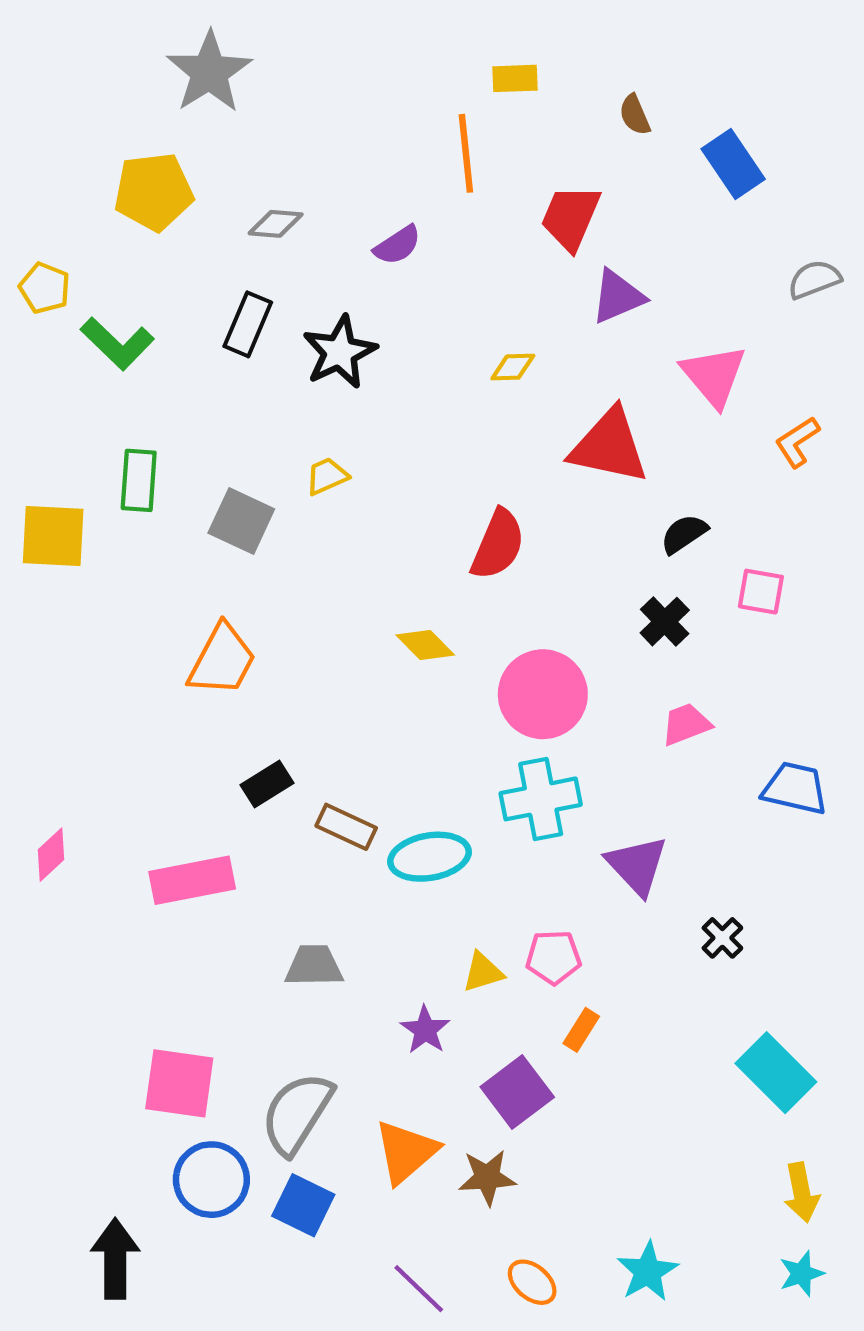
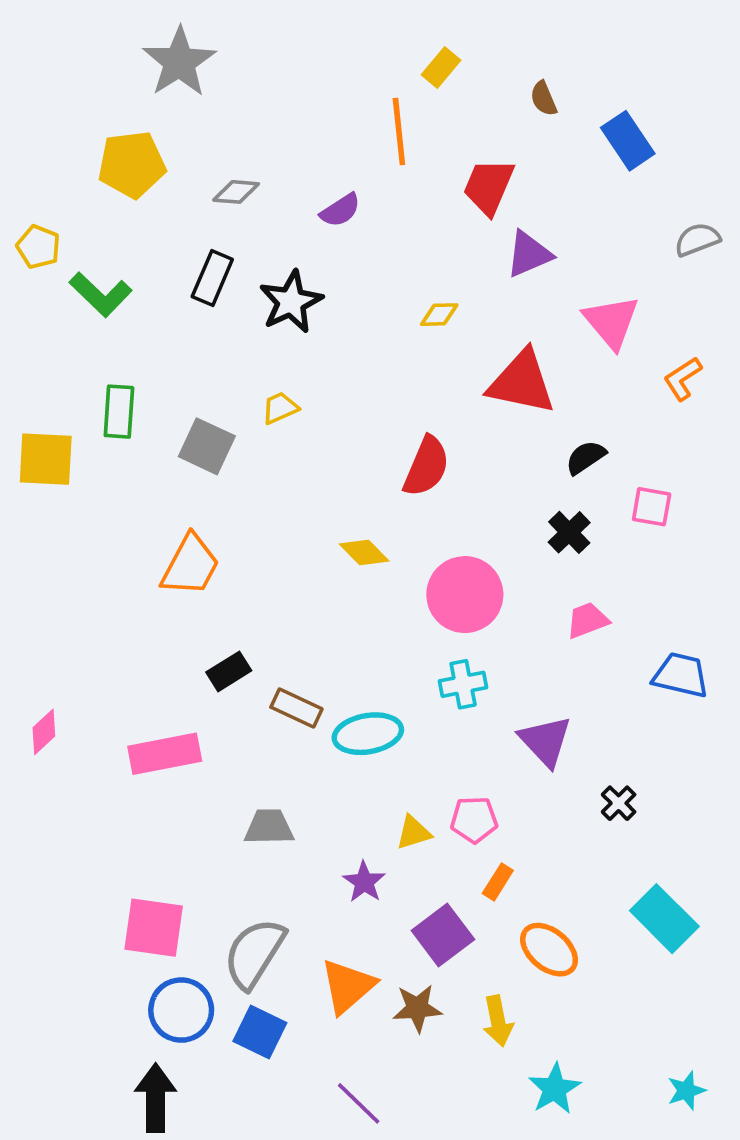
yellow rectangle: (515, 78) -> (441, 67), turned -48
cyan cross: (541, 799) -> (463, 684), size x0.7
yellow arrow: (802, 1192) -> (498, 1021), moved
black arrow: (115, 1259) -> (156, 1098), moved
orange ellipse: (532, 1282) -> (549, 950), moved, size x1.4

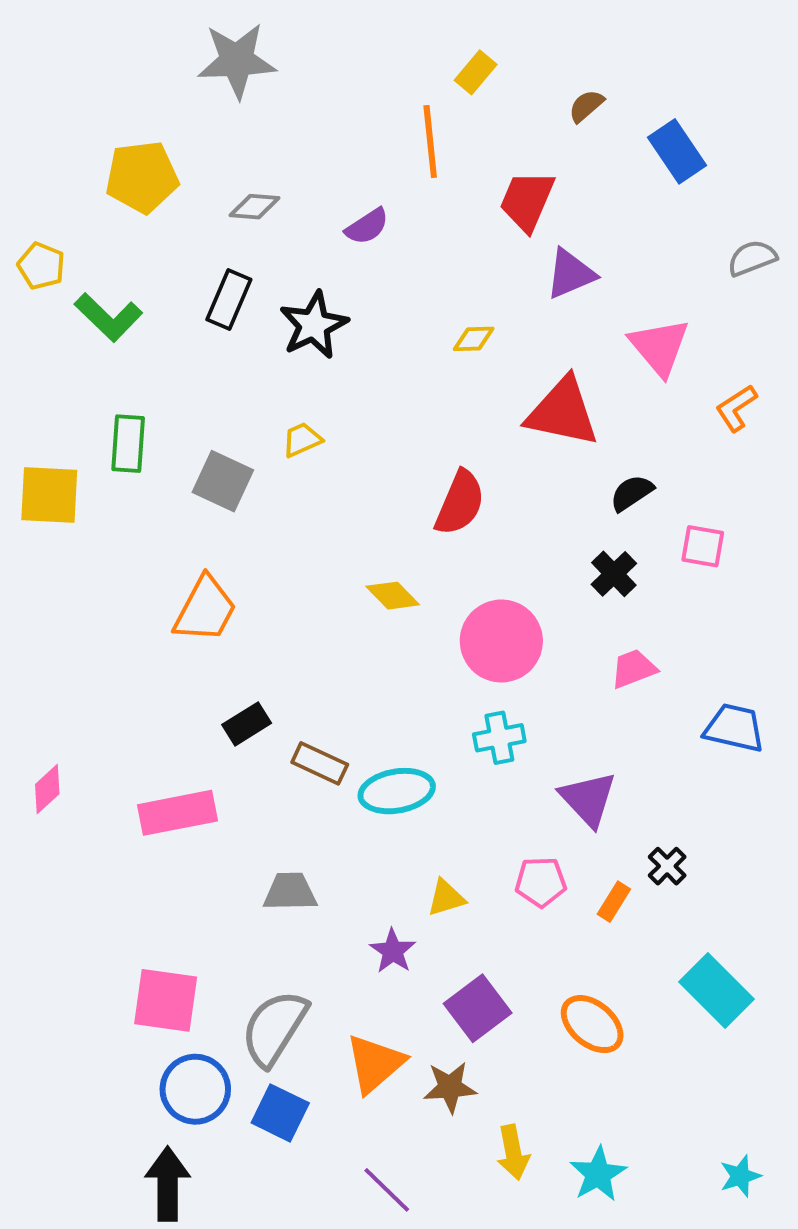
gray star: (179, 62) -> (237, 61), moved, turned 30
brown semicircle: (544, 99) -> (586, 106), turned 72
pink pentagon: (474, 820) -> (541, 882), moved
orange rectangle: (498, 882) -> (614, 902), moved
yellow arrow: (498, 1021) -> (513, 1152), moved

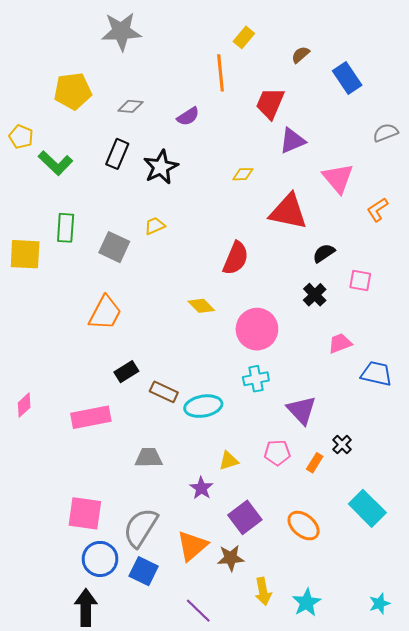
pink trapezoid: (634, 669) -> (340, 343), moved

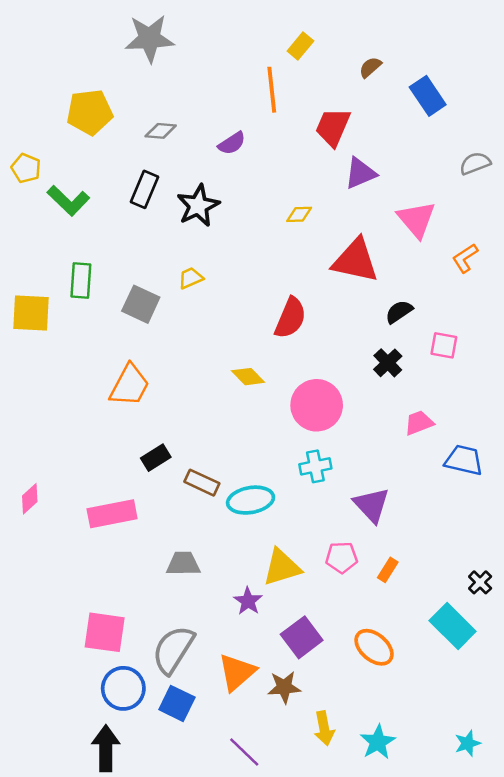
black cross: (342, 445) -> (480, 582), moved
yellow triangle: (229, 461) -> (282, 567), size x1.6

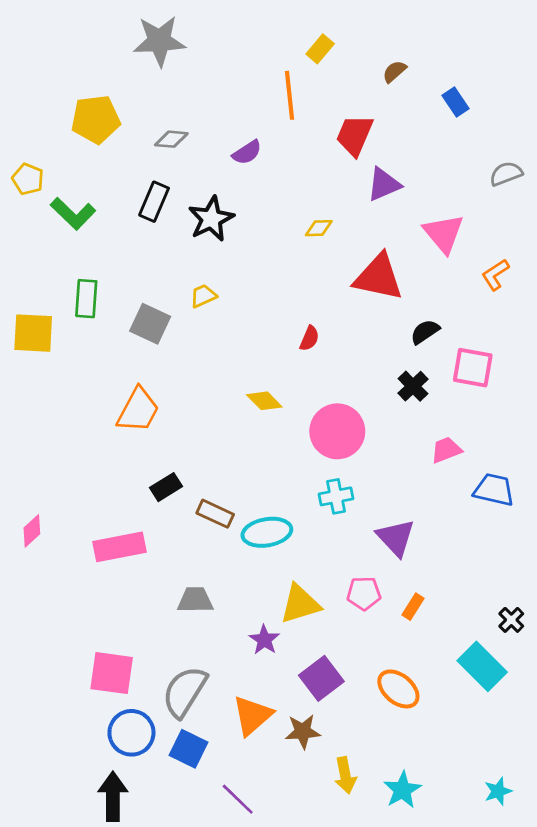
blue rectangle: (428, 96) -> (456, 102), size x0.7
red semicircle: (290, 318) -> (309, 338), size x0.6
pink square: (444, 345) -> (473, 368), size x1.4
purple line: (244, 752) -> (238, 799), moved

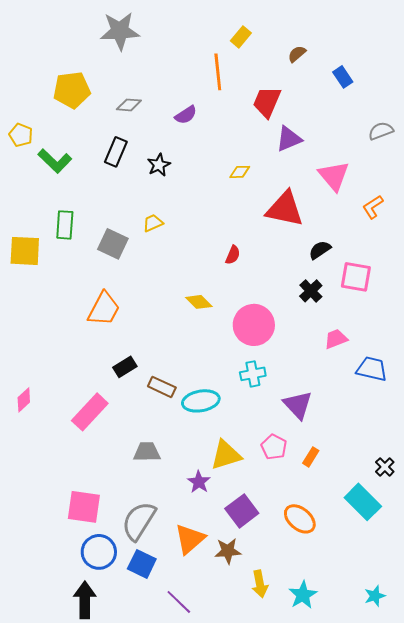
black star: (211, 219) -> (159, 165), size x0.7
pink rectangle: (120, 547) -> (90, 412), turned -36
pink pentagon: (364, 593) -> (274, 447), turned 30

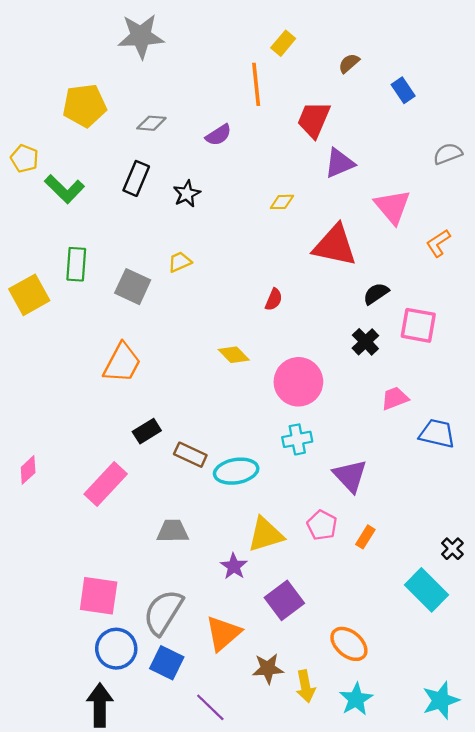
yellow square: (25, 251) -> (29, 295), turned -32
orange ellipse: (300, 519) -> (349, 644), moved
brown star: (228, 551) -> (268, 669), moved
cyan star: (375, 596) -> (441, 700), size x1.5

